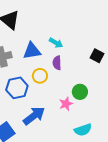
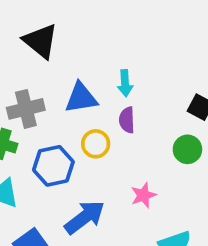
cyan arrow: (56, 43) -> (125, 83), turned 56
green circle: (80, 92) -> (187, 149), moved

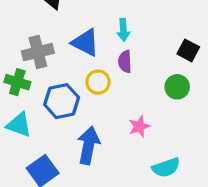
blue triangle: (81, 98) -> (85, 43), turned 36
blue arrow: (85, 217) -> (89, 145), turned -42

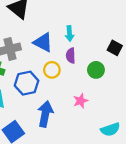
green circle: (177, 87) -> (96, 70), moved
cyan semicircle: (166, 168) -> (110, 129), moved

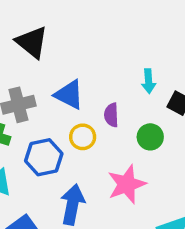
cyan arrow: (70, 34) -> (149, 81), moved
pink star: (81, 101) -> (127, 184), size x1.6

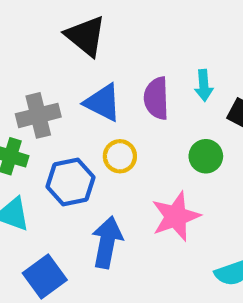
black triangle: (32, 42) -> (86, 36), moved
purple semicircle: (111, 115) -> (156, 98), moved, size x1.4

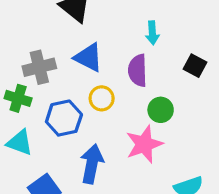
cyan arrow: (204, 85) -> (152, 33), moved
purple semicircle: (156, 98) -> (138, 71), moved
green circle: (206, 156) -> (161, 110), moved

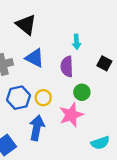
yellow circle: (102, 98) -> (43, 98), moved

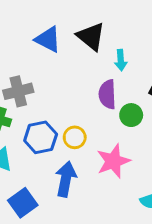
black triangle: (26, 25) -> (91, 36), moved
blue triangle: (35, 58) -> (48, 39), moved
green circle: (82, 92) -> (131, 115), moved

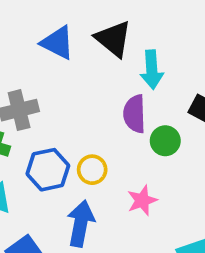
cyan arrow: (121, 60) -> (152, 70), size x1.4
pink star: (113, 161) -> (142, 200), size x0.7

